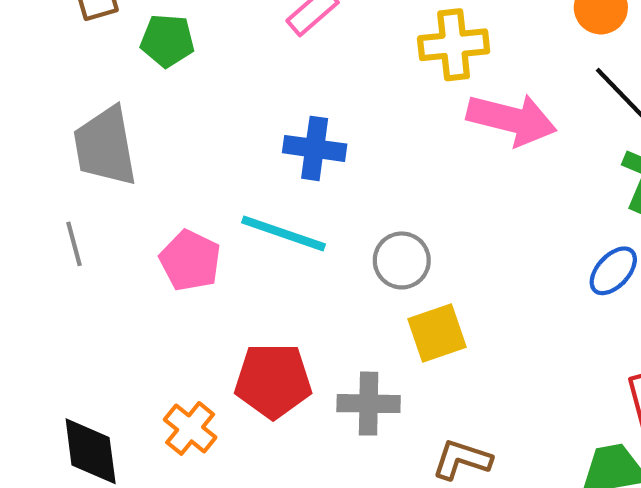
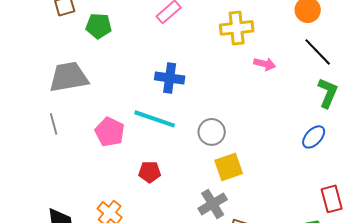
pink arrow: (512, 119) -> (265, 64), size x0.5
gray trapezoid: (105, 146) -> (69, 77), turned 90
red pentagon: (273, 381) -> (150, 172), moved, size x0.6
gray cross: (369, 404) -> (213, 204), moved, turned -32

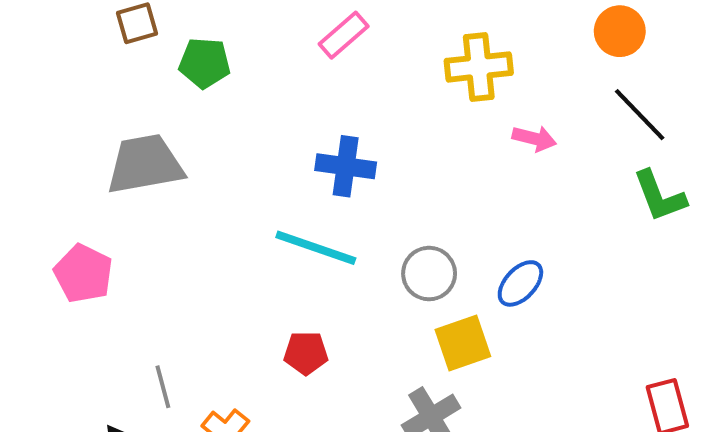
green L-shape: (328, 93) -> (659, 196), turned 136
gray line: (54, 124) -> (163, 387), moved
pink pentagon: (110, 132) -> (83, 274), moved
blue ellipse: (314, 137) -> (520, 283), moved

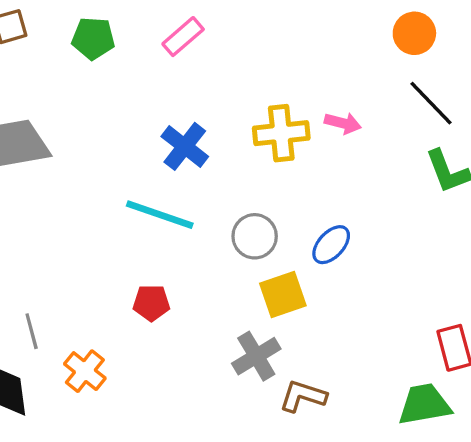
green pentagon: (205, 63) -> (93, 38), moved
yellow cross: (479, 67) -> (281, 133), moved
blue cross: (346, 166) -> (185, 146), turned 30

